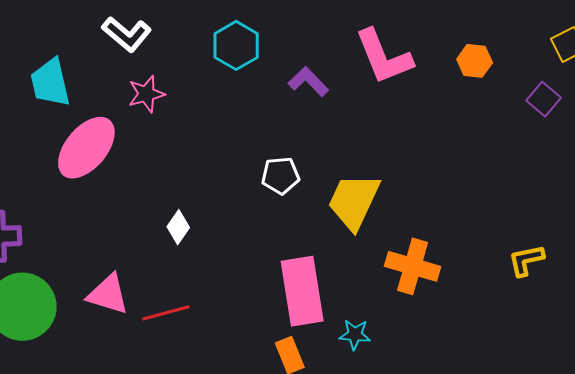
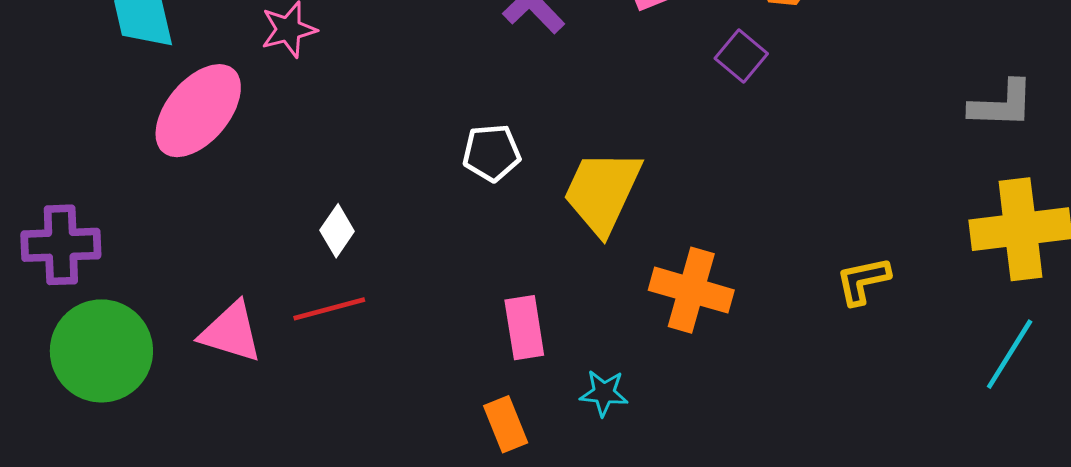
purple square: (544, 99) -> (741, 56), moved
pink rectangle: (302, 291) -> (524, 328), size x0.6
red line: (166, 313) -> (329, 309), moved

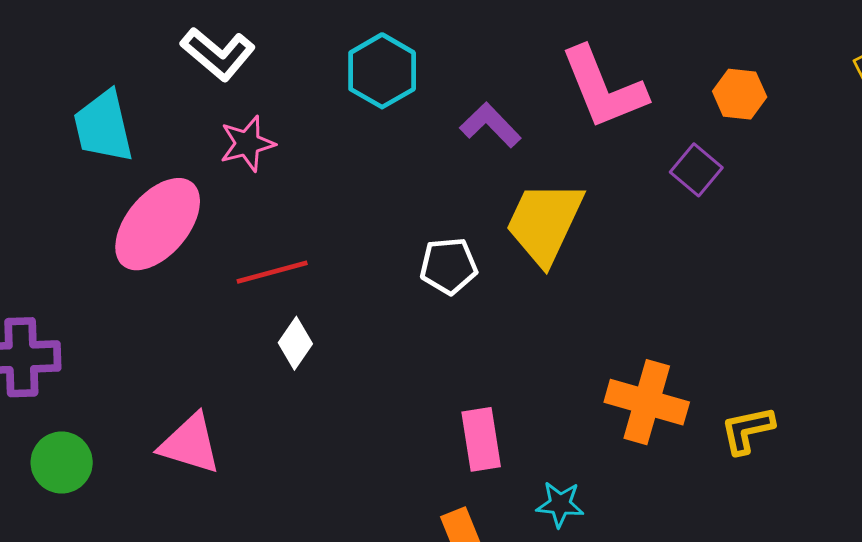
yellow trapezoid: (602, 192) -> (545, 223), moved
yellow L-shape: (863, 281) -> (747, 430), moved
red line: (329, 309) -> (272, 272), moved
green circle: (101, 351) -> (62, 462), size x0.6

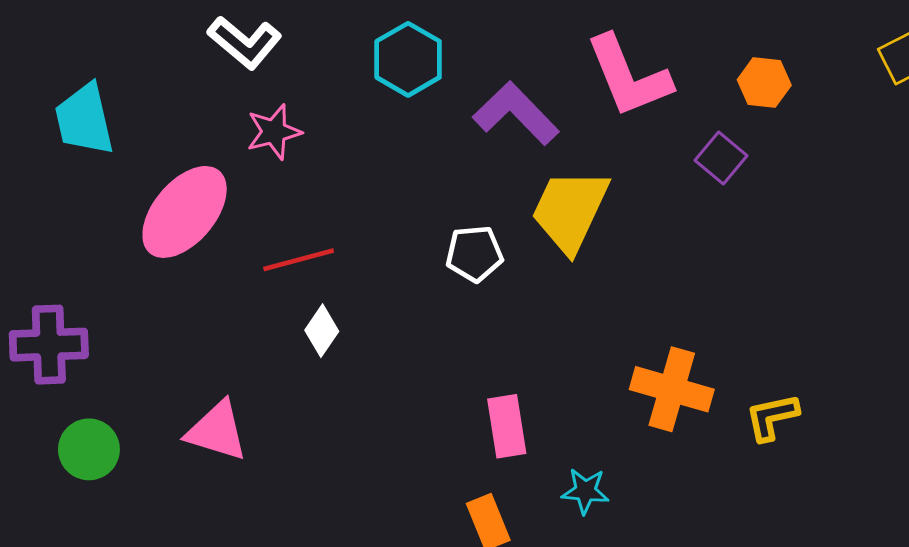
purple L-shape: (490, 125) -> (516, 113), size x1.4
cyan trapezoid: (103, 127) -> (84, 119), moved

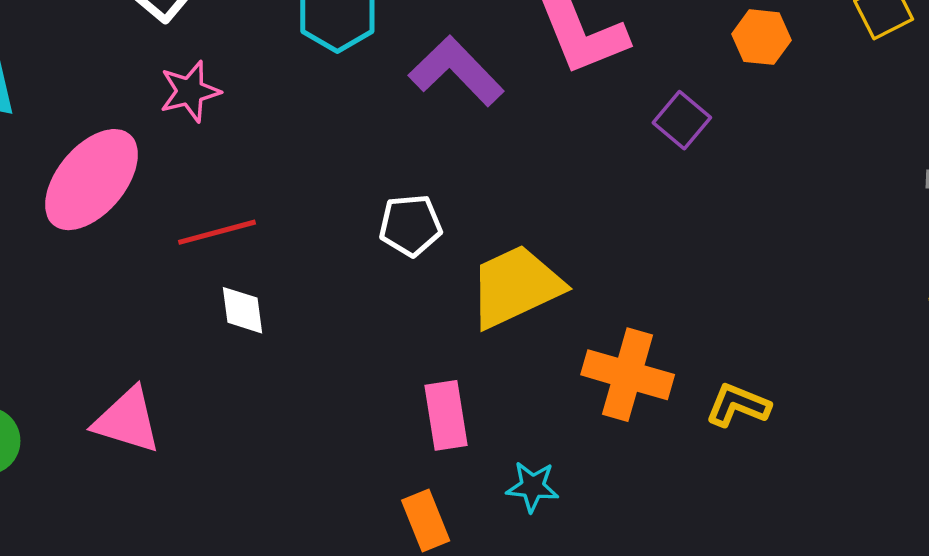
orange hexagon: (764, 82) -> (762, 37), moved
yellow trapezoid: (570, 210) -> (516, 286), moved, turned 40
white diamond: (322, 331) -> (242, 310), turned -42
yellow L-shape: (772, 417) -> (738, 405), turned 34

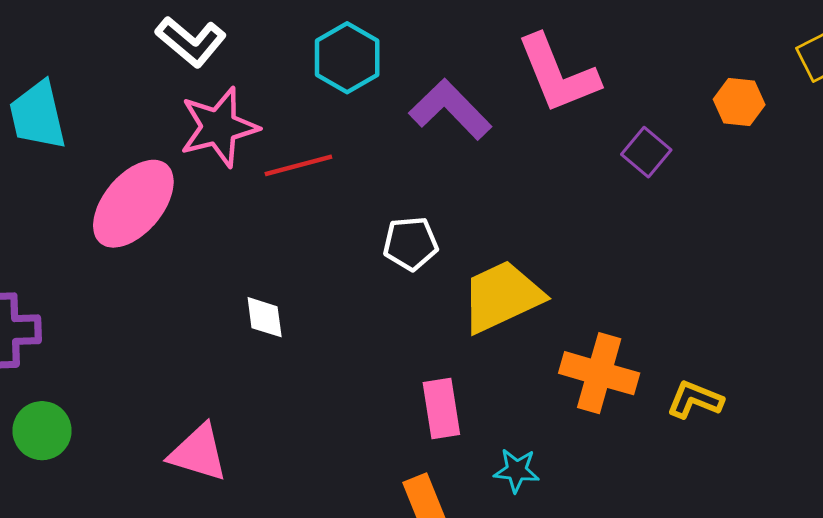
orange hexagon: (762, 37) -> (739, 102), moved
pink star: (190, 91) -> (219, 127), size x1.5
red line: (217, 232) -> (298, 165), moved
pink triangle: (127, 420) -> (198, 453), moved

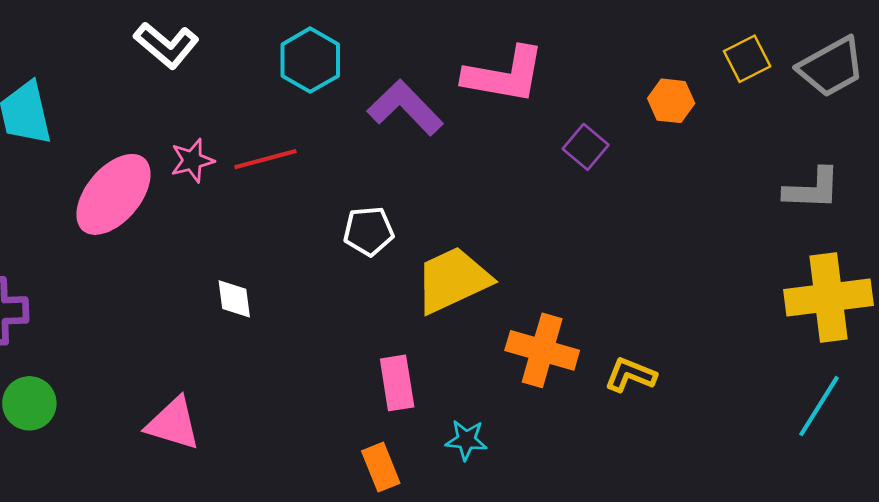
pink L-shape: (558, 74) -> (504, 75), turned -58
pink star: (219, 127) -> (192, 160), moved, size x0.6

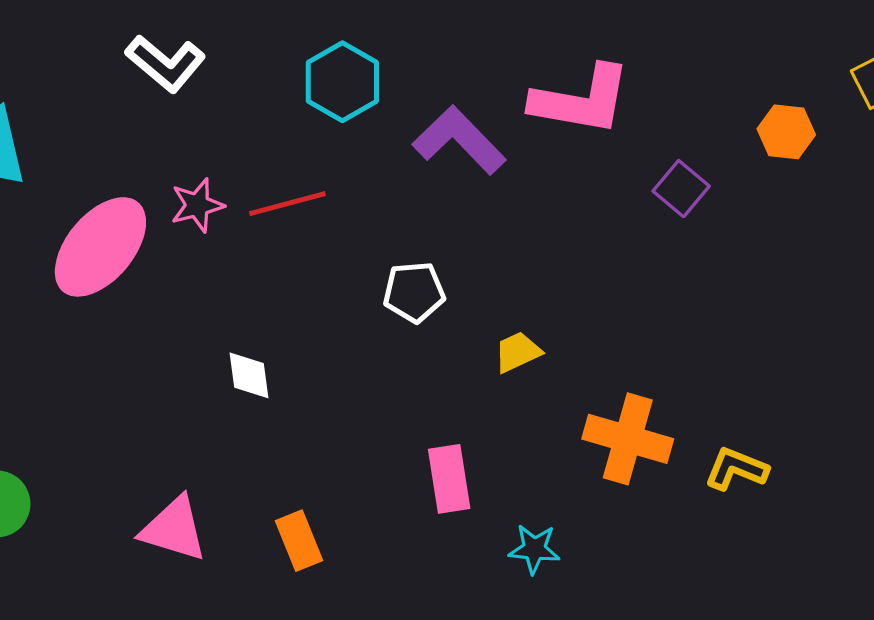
yellow trapezoid: (453, 280) -> (518, 352), size x0.5
orange rectangle: (381, 467) -> (299, 541), moved

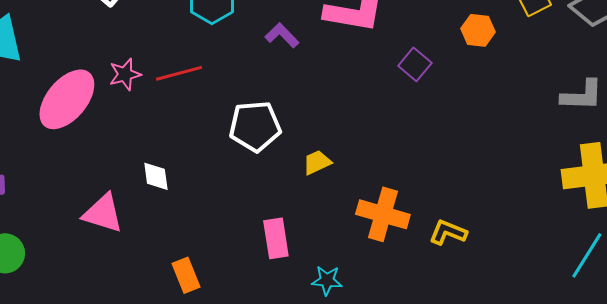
purple L-shape: (459, 140) -> (282, 35), size x0.6
white pentagon: (414, 292) -> (255, 126), size x1.4
pink triangle: (174, 529) -> (103, 213), moved

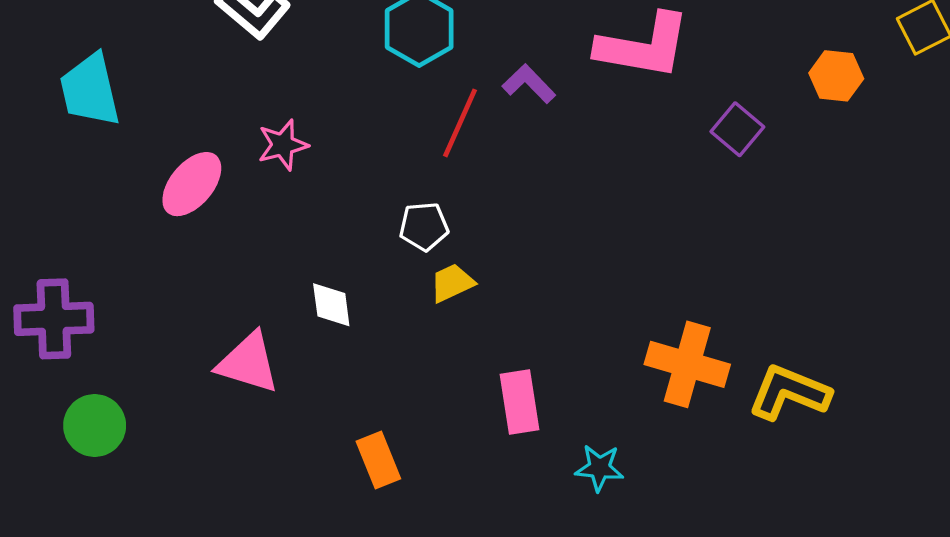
red line: (179, 73) -> (460, 123), moved, turned -51
pink ellipse: (67, 99) -> (192, 184), size x0.7
white pentagon: (255, 126) -> (424, 226), moved, size x0.6
yellow trapezoid: (317, 162) -> (452, 283), moved
yellow L-shape: (448, 232) -> (789, 393), size x1.4

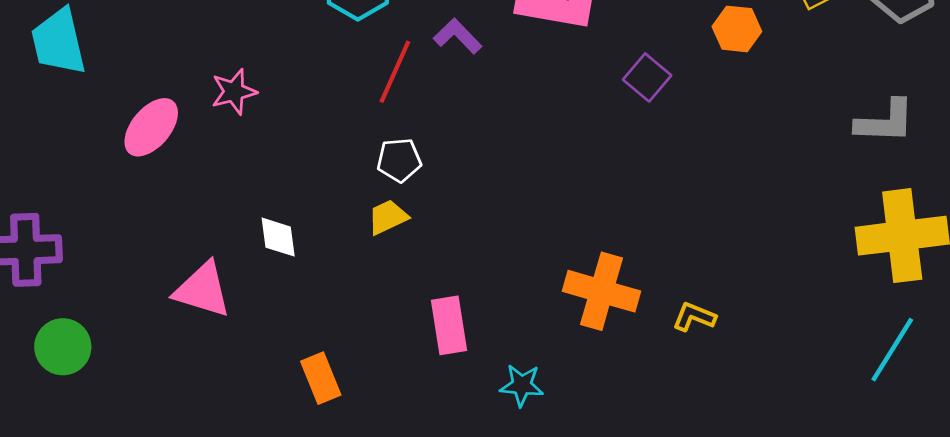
white pentagon: (424, 226) -> (399, 160), moved
yellow L-shape: (789, 393) -> (694, 317), size x0.6

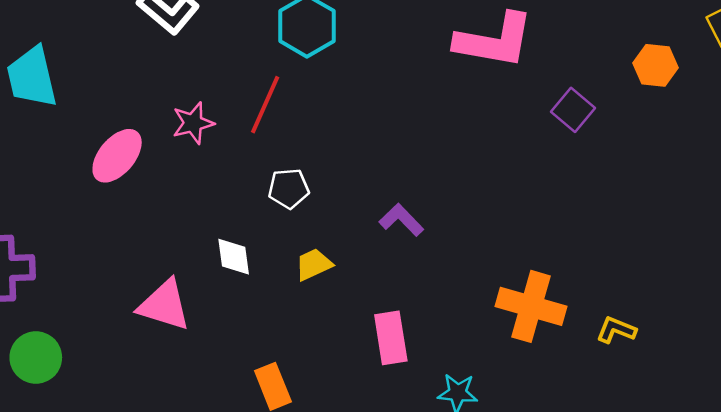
purple L-shape: (458, 36) -> (401, 220), moved
red line: (395, 72) -> (265, 105), moved
white pentagon: (399, 160) -> (289, 188), moved
yellow trapezoid: (388, 217) -> (314, 264), moved

